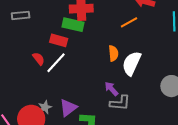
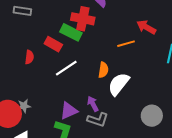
red semicircle: (39, 59) -> (29, 57), turned 32
white line: (56, 63) -> (66, 68), moved
purple triangle: (68, 108) -> (69, 111), moved

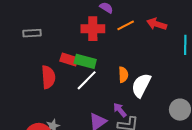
green rectangle: (71, 32) -> (85, 61), moved
orange line: (126, 44) -> (126, 25), moved
red semicircle: (29, 57) -> (48, 77), size x1.6

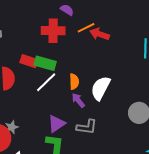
red arrow: (157, 24) -> (99, 34), moved
orange semicircle: (123, 75) -> (74, 82), moved
purple arrow: (120, 110) -> (78, 100), moved

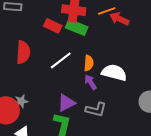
red rectangle: (29, 61) -> (53, 26), moved
green rectangle: (45, 63) -> (77, 27), moved
white semicircle: (101, 88) -> (114, 73), turned 70

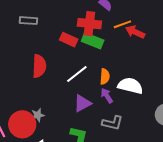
purple triangle: (66, 103) -> (82, 103), moved

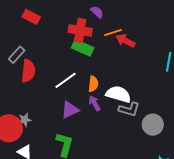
gray rectangle: (28, 21) -> (17, 55), moved, turned -54
red rectangle: (69, 40) -> (31, 17), moved
gray L-shape: (112, 123) -> (129, 109), moved

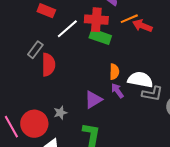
white line: (65, 80) -> (67, 29), moved
gray star: (25, 120) -> (60, 113), moved

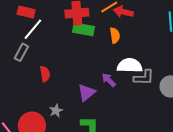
white line: (67, 29) -> (33, 29), moved
red semicircle: (48, 65) -> (45, 74), moved, size x0.7
orange semicircle: (114, 72) -> (115, 35), moved

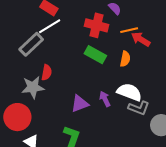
green rectangle: (84, 29) -> (95, 55), moved
gray rectangle: (21, 52) -> (31, 44), size x1.4
gray star: (56, 111) -> (33, 87), moved, size x1.6

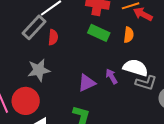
red semicircle: (47, 72) -> (53, 37), moved

